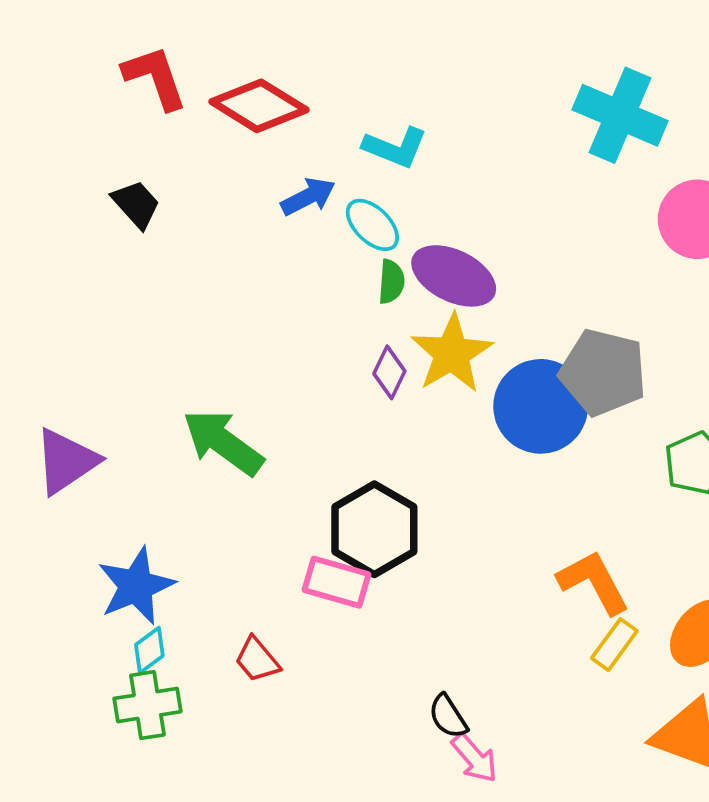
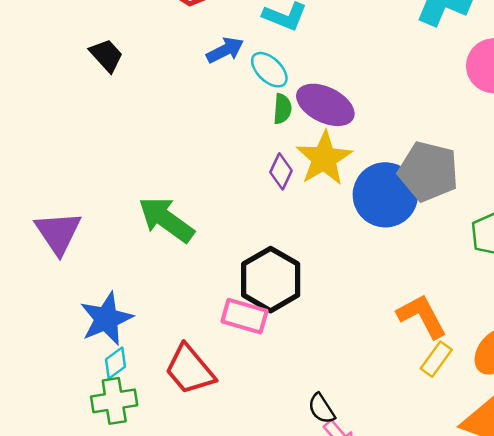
purple triangle: (66, 461) -> (58, 233), turned -30
red trapezoid: (257, 660) -> (190, 370), size x1.6

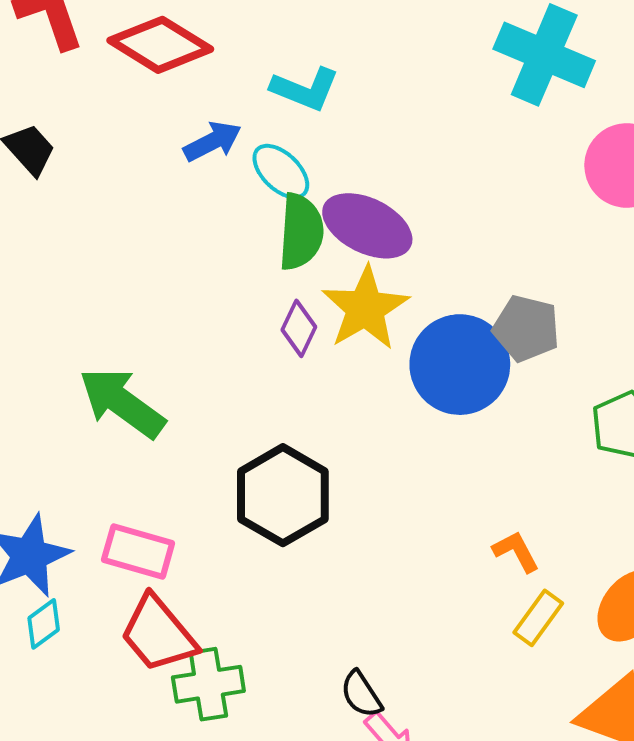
green semicircle: (282, 109) -> (301, 232), size x1.6
gray pentagon: (428, 171) -> (526, 328), size x0.7
pink rectangle: (245, 316) -> (138, 552), moved
orange L-shape: (422, 316) -> (516, 552), size x0.6
green cross: (114, 401) -> (208, 684), moved

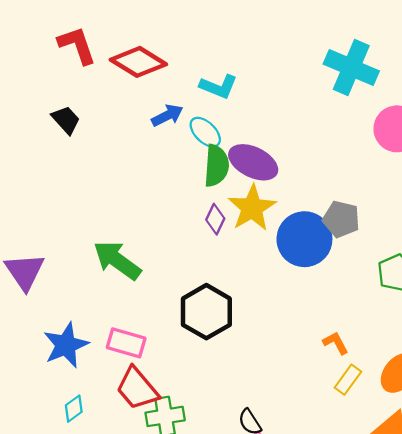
cyan diamond: (44, 624) -> (74, 409), moved

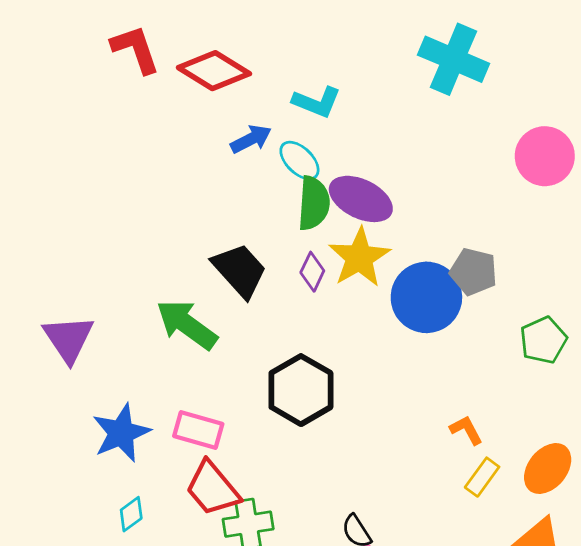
cyan cross: (351, 68) -> (454, 59), moved
black trapezoid: (66, 120) -> (240, 270), moved, size x1.5

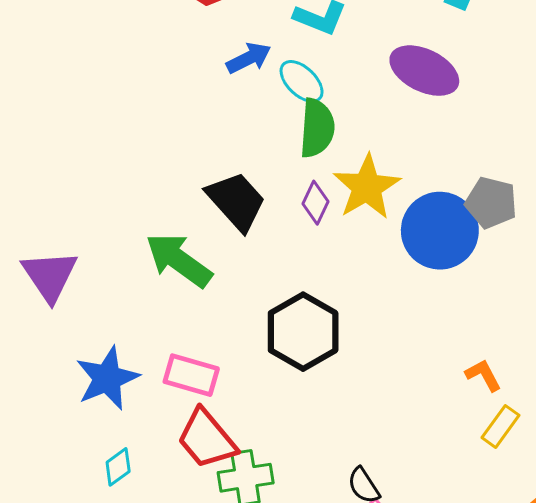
purple ellipse: (361, 199) -> (424, 71), moved

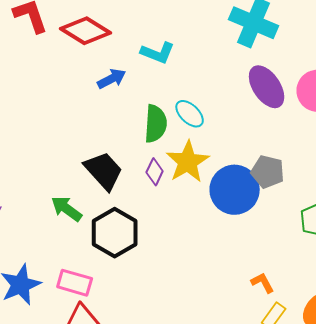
purple ellipse: (424, 71) -> (267, 87), moved, turned 30
cyan ellipse: (302, 81) -> (190, 114), moved
green arrow: (179, 260) -> (67, 209), size x0.7
black hexagon: (303, 332) -> (115, 233), moved

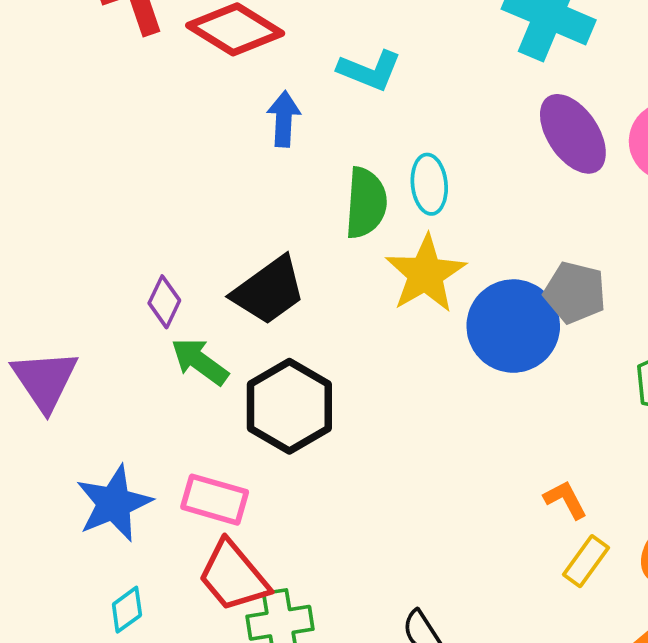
blue arrow: (112, 79) -> (284, 119), turned -60
cyan ellipse: (190, 114) -> (429, 184), turned 40
black trapezoid: (104, 171) -> (269, 291), turned 96
purple diamond: (155, 172) -> (164, 302), moved

